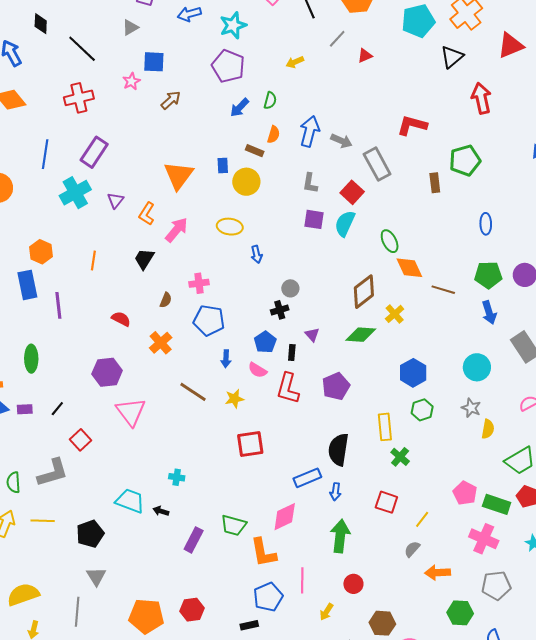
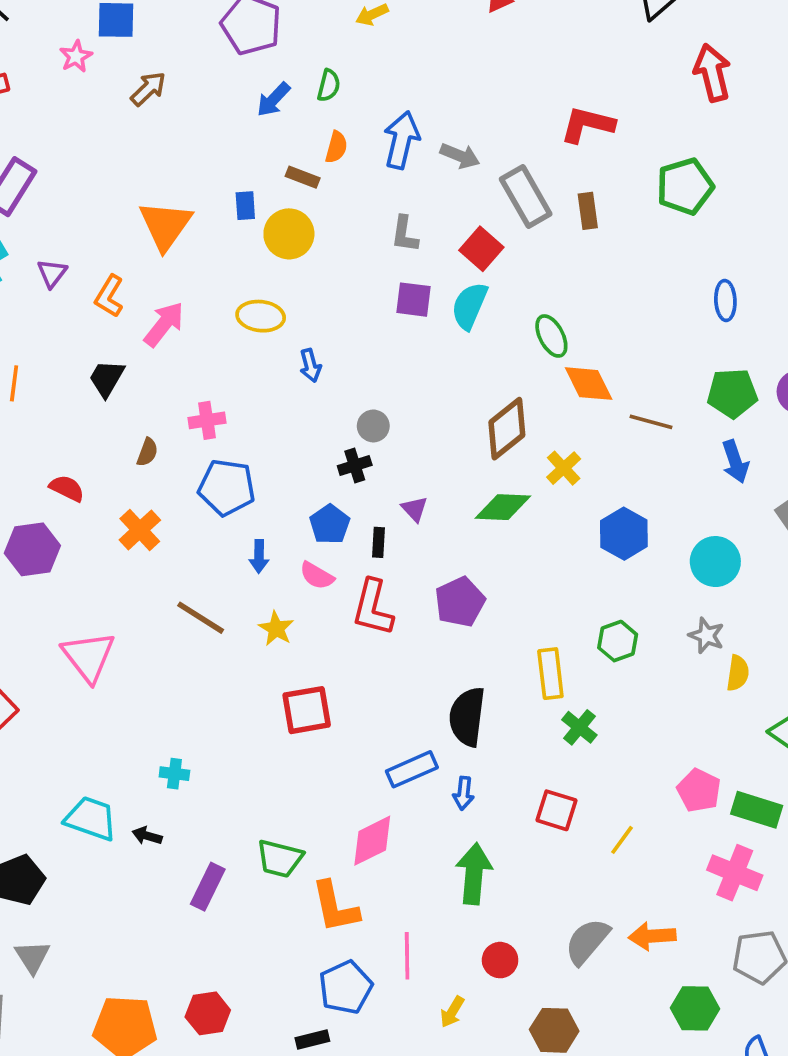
brown rectangle: (435, 183) -> (588, 211), moved
purple hexagon: (107, 372) -> (32, 549), moved
blue hexagon: (413, 373) -> (624, 534), moved
yellow star: (234, 399) -> (276, 629), turned -30
gray semicircle: (412, 549) -> (587, 941), moved, size x1.6

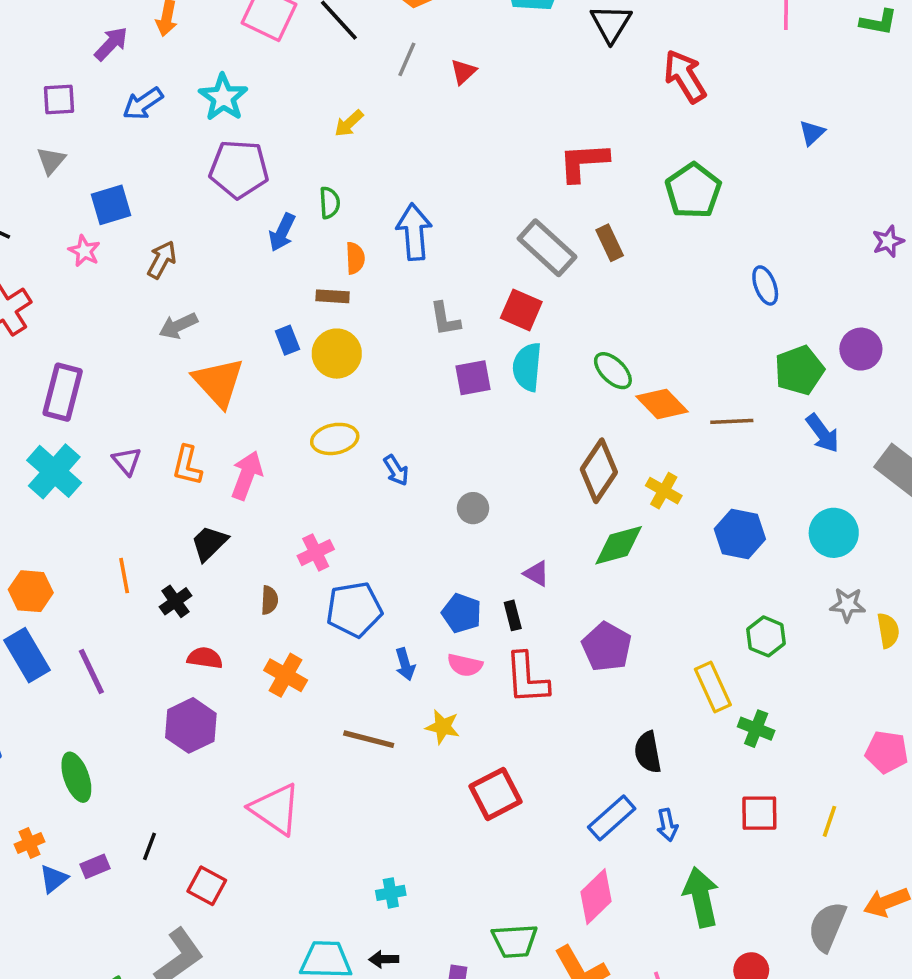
gray arrow: (460, 156) -> (178, 326), moved, turned 150
black trapezoid: (107, 378) -> (209, 543), turned 33
black cross: (355, 466) -> (175, 601), moved
black semicircle: (467, 717) -> (648, 752), size x0.7

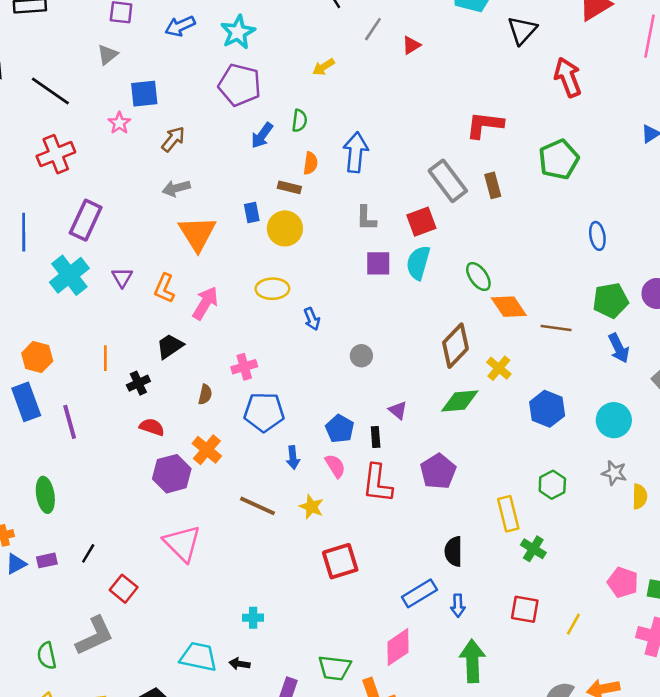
red square: (521, 310) -> (421, 222), turned 36
pink semicircle: (465, 665) -> (335, 466), turned -145
purple hexagon: (191, 725) -> (172, 474), moved

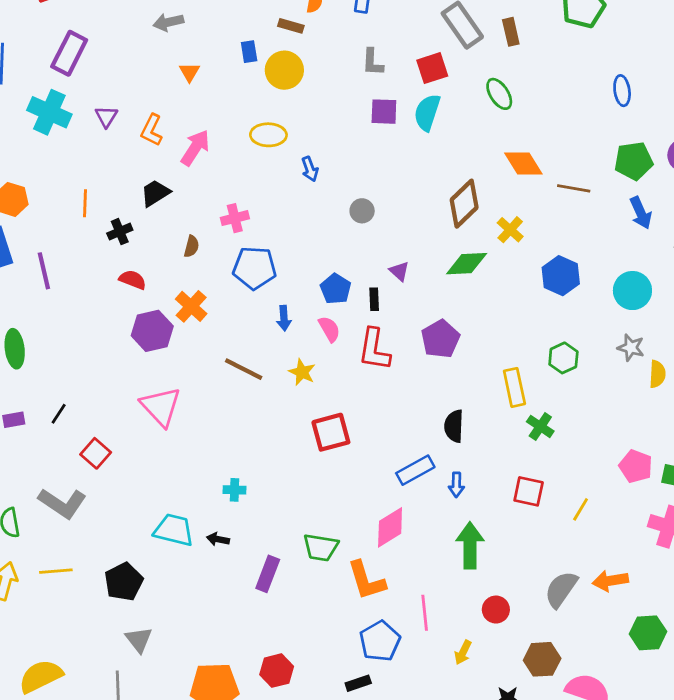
orange triangle: (197, 234) -> (189, 72), size x0.5
cyan cross: (69, 275) -> (49, 112), turned -30
green ellipse: (478, 277) -> (499, 94), moved
gray L-shape: (95, 636) -> (62, 503), turned 57

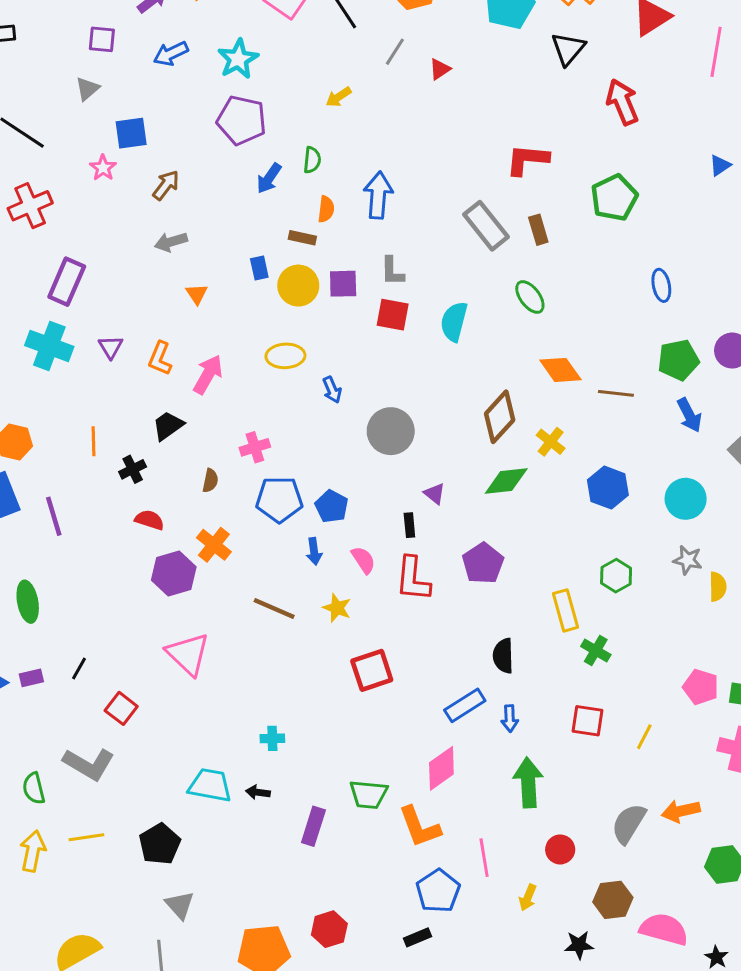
red square: (432, 68) -> (393, 315), moved, turned 32
purple square: (384, 112) -> (343, 284), moved
gray circle: (362, 211) -> (391, 431), size x1.8
blue pentagon: (336, 289) -> (332, 506), moved

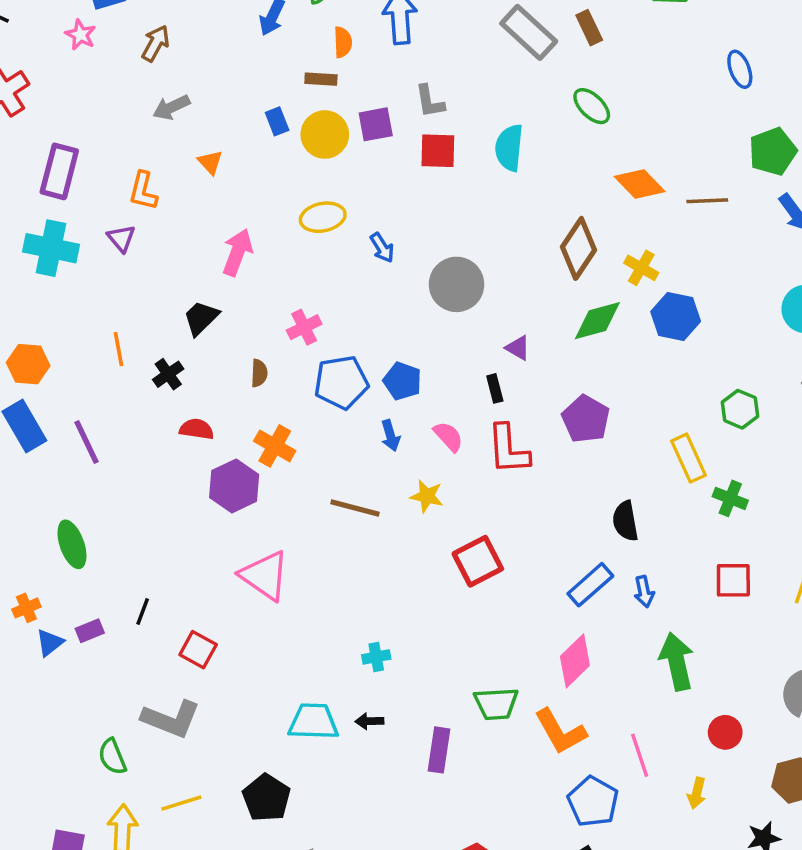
orange L-shape: (160, 358) -> (143, 191), moved
blue hexagon: (608, 488) -> (676, 316), moved

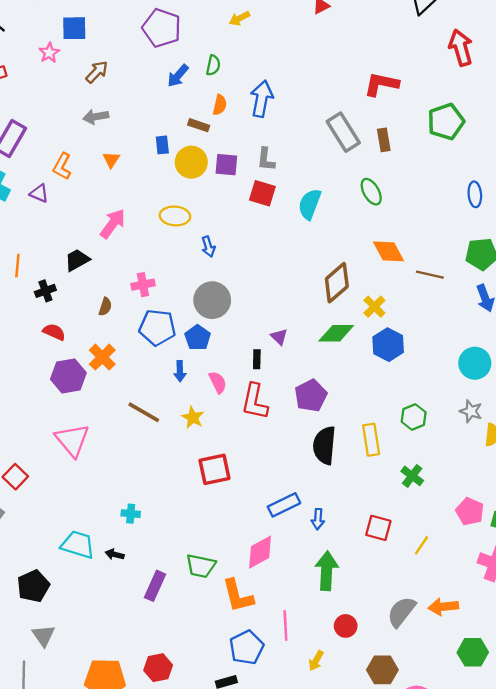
purple triangle: (121, 238) -> (39, 193), turned -42
gray circle: (457, 284) -> (212, 300), moved
green cross: (730, 498) -> (412, 476), moved
black semicircle: (625, 521) -> (324, 445), moved, size x1.4

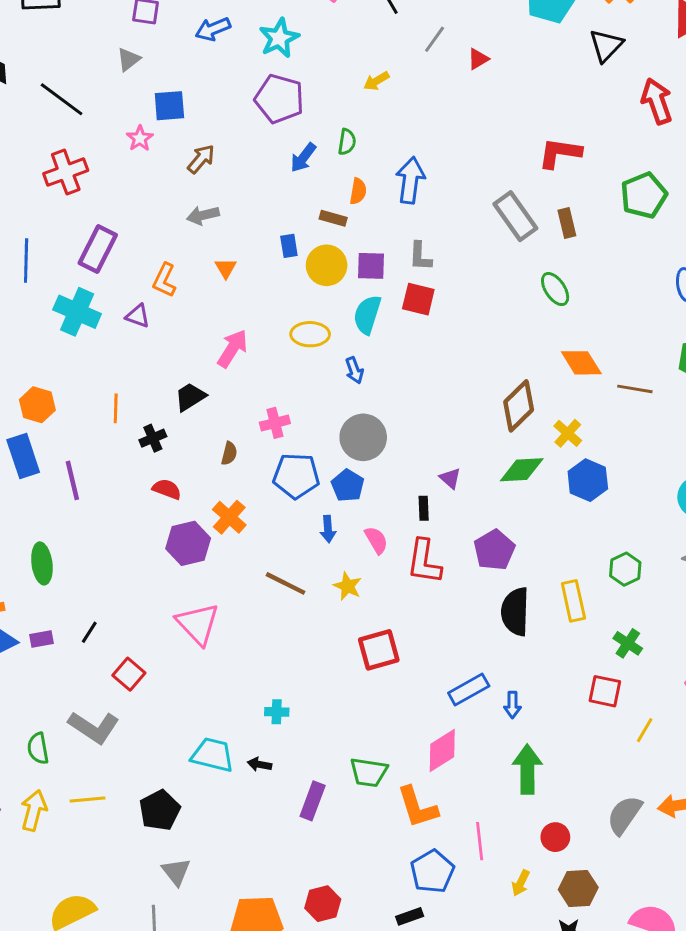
cyan semicircle: (310, 204) -> (367, 315), moved
red square: (378, 528) -> (605, 691), moved
brown hexagon: (382, 670) -> (578, 888), moved

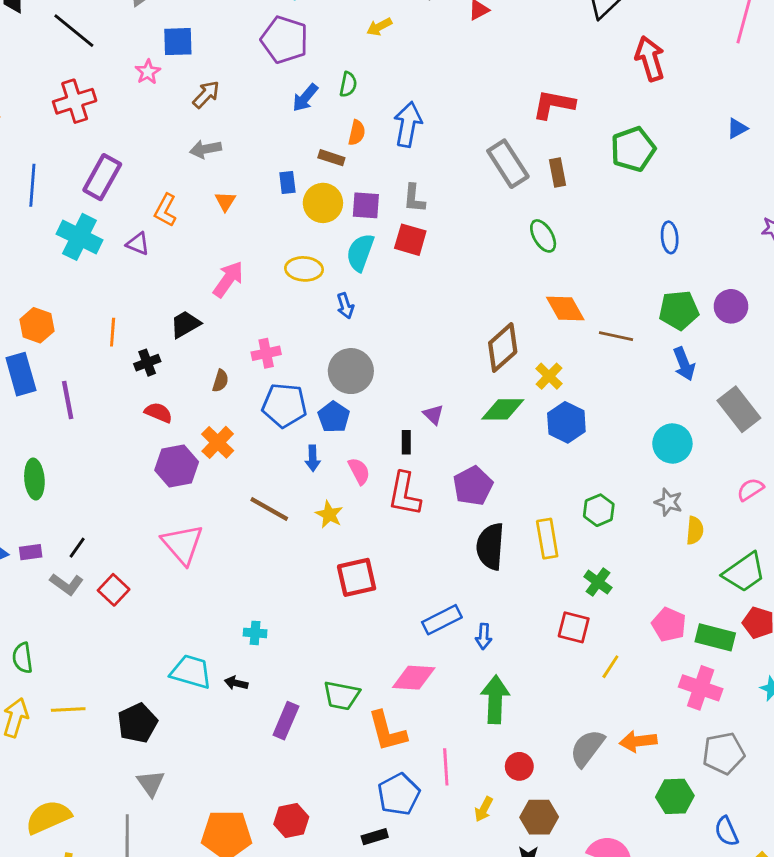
gray L-shape: (94, 727) -> (67, 584), moved, size x0.7
pink diamond: (442, 750) -> (414, 678), turned 33

